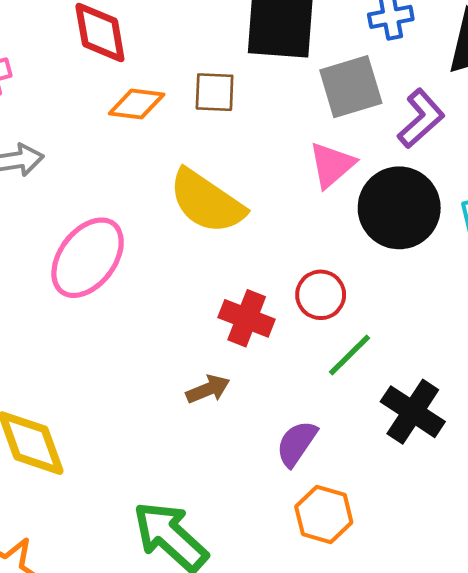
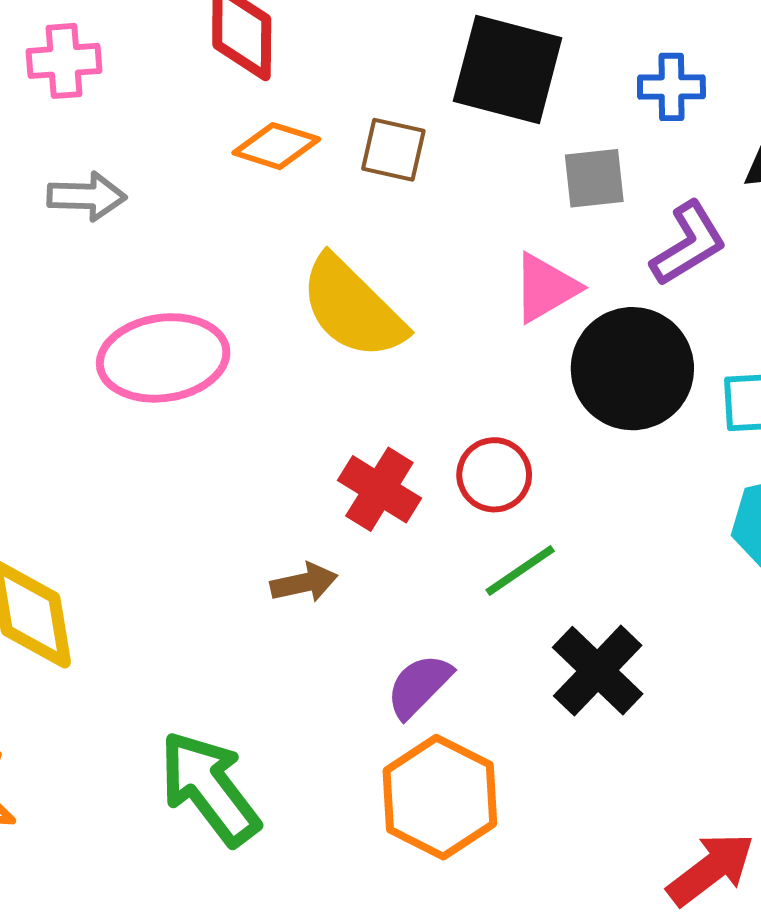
gray square: (351, 87) -> (594, 178), size x0.7
pink ellipse: (88, 258) -> (163, 358), turned 34
orange hexagon: (324, 514) -> (440, 797), size x1.4

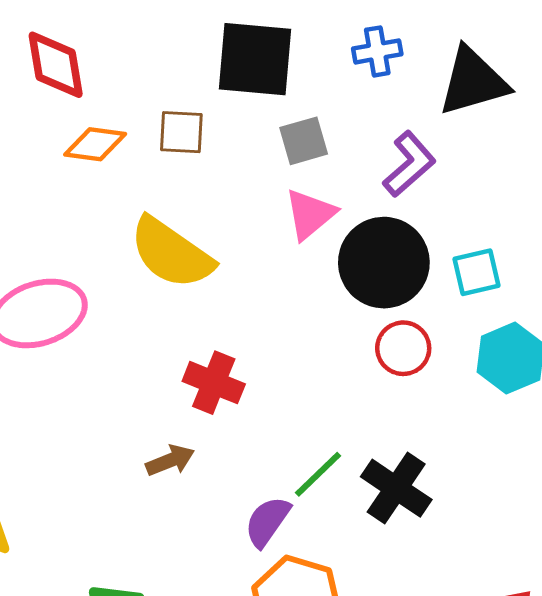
gray square: (594, 178) -> (304, 141), moved
red circle: (494, 475) -> (403, 348), moved
green line: (520, 571) -> (318, 474), moved

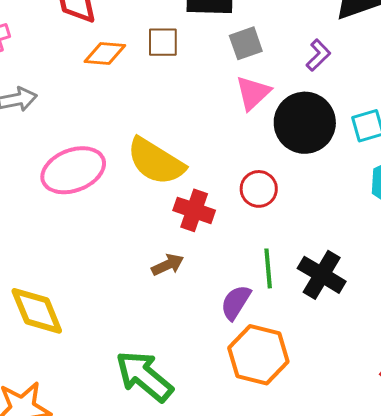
purple L-shape: (409, 164) -> (318, 55), size x0.7
yellow semicircle: (171, 253) -> (156, 161), moved
red circle: (403, 348) -> (259, 189), moved
green line: (318, 474) -> (268, 268), turned -48

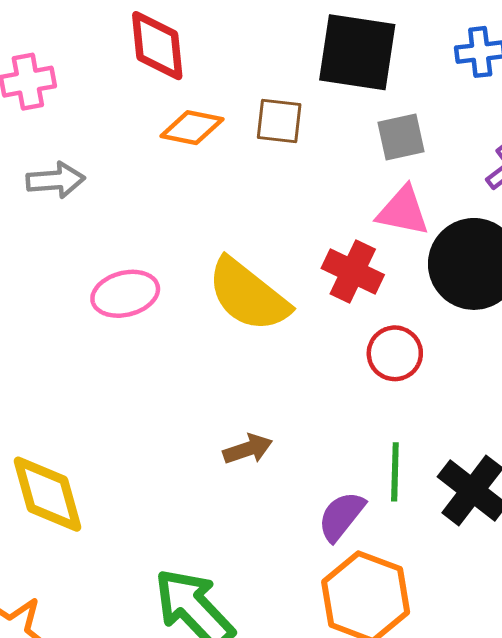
pink triangle: (253, 93) -> (403, 211), turned 48
pink ellipse: (73, 170) -> (125, 294), size x0.7
red cross: (194, 210) -> (353, 272), moved

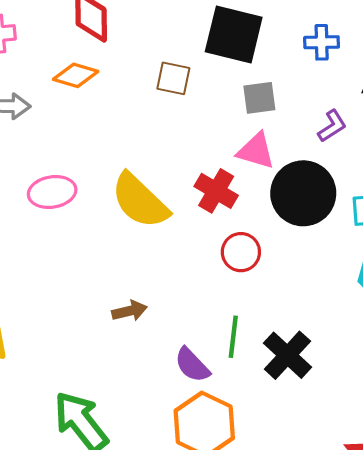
orange diamond: (192, 128) -> (76, 75), moved
purple semicircle: (341, 516) -> (192, 365), turned -87

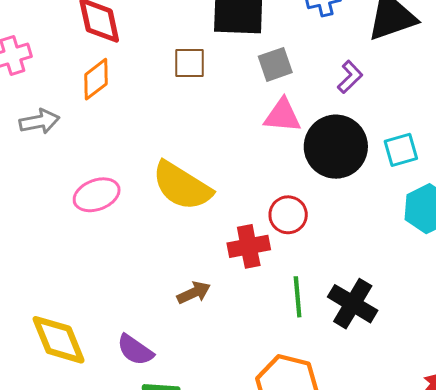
orange diamond: (76, 75) -> (96, 79), turned -42
red cross: (216, 191) -> (249, 246), moved, turned -30
purple semicircle: (192, 365) -> (135, 350), moved

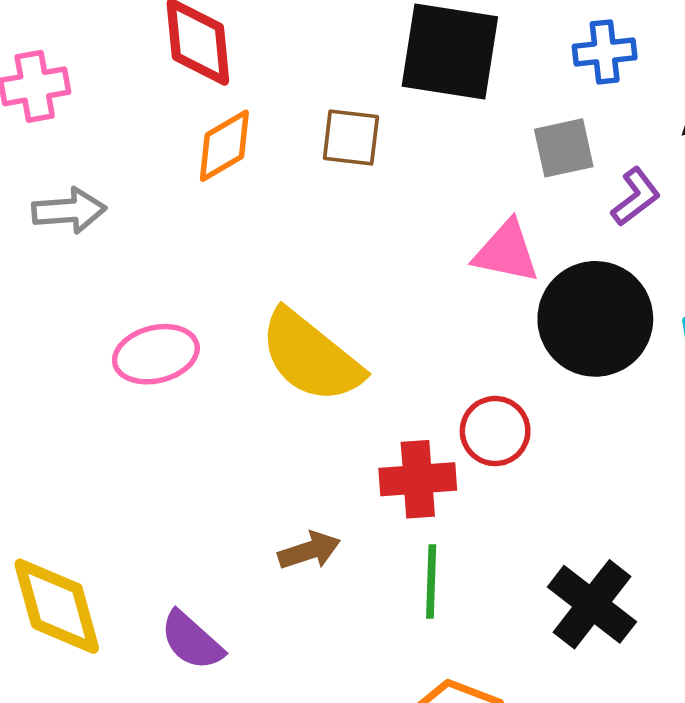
gray square: (275, 64) -> (564, 148), moved
orange diamond: (96, 79) -> (224, 146), moved
green line: (298, 297) -> (431, 582), moved

